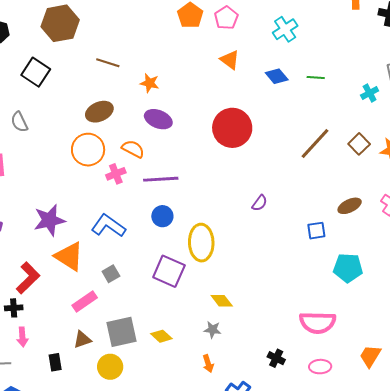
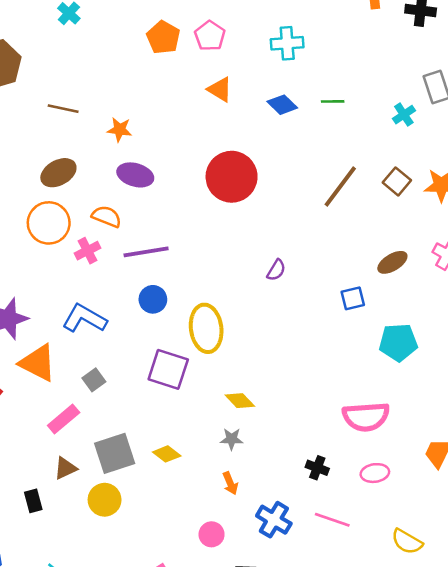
cyan cross: (285, 29) -> (287, 43), turned 35

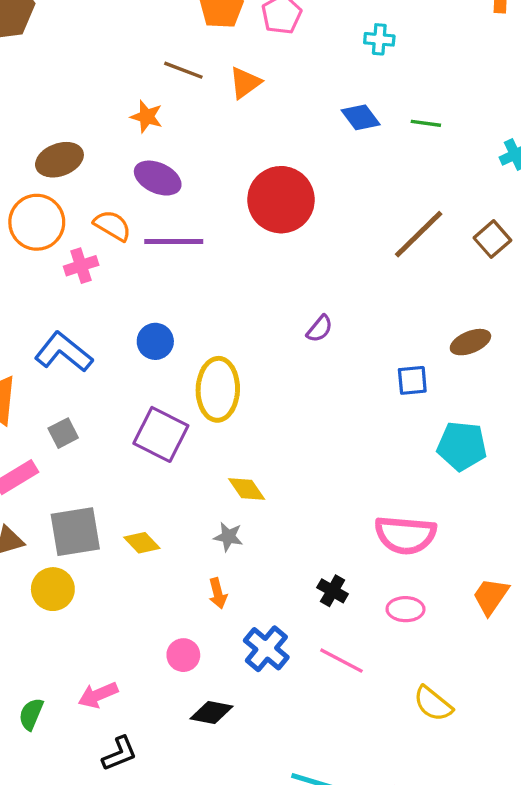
cyan cross: (287, 43) -> (379, 39), size x0.7
orange triangle: (220, 89) -> (245, 83), moved, turned 44
brown line: (63, 109) -> (183, 70), moved
purple line: (146, 252) -> (174, 241), moved

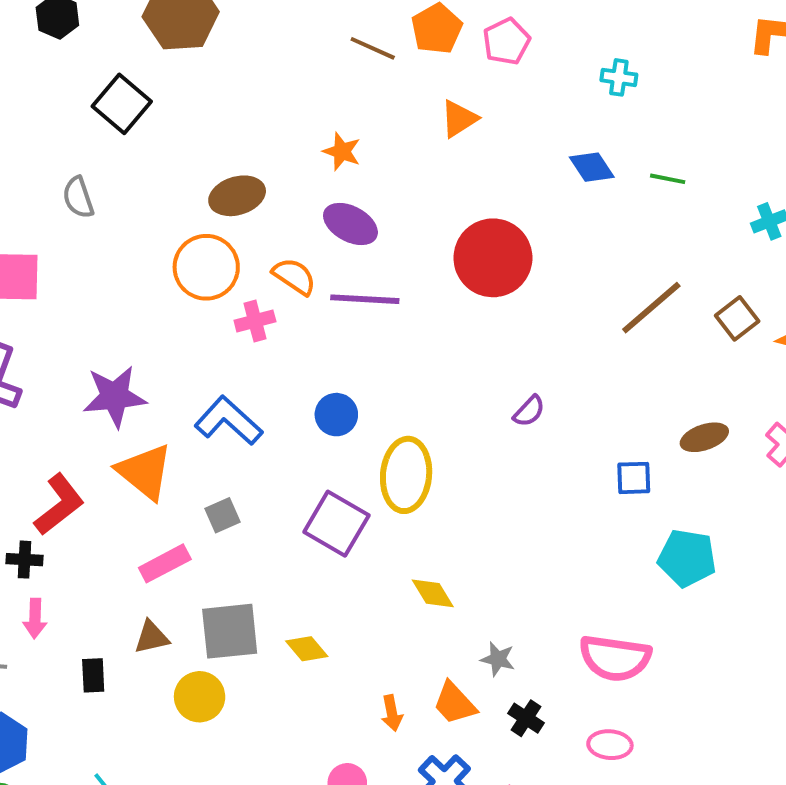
brown line: (183, 70) -> (373, 48), moved
gray star: (228, 537) -> (498, 659), moved
orange trapezoid: (491, 596) -> (455, 703), moved, turned -81

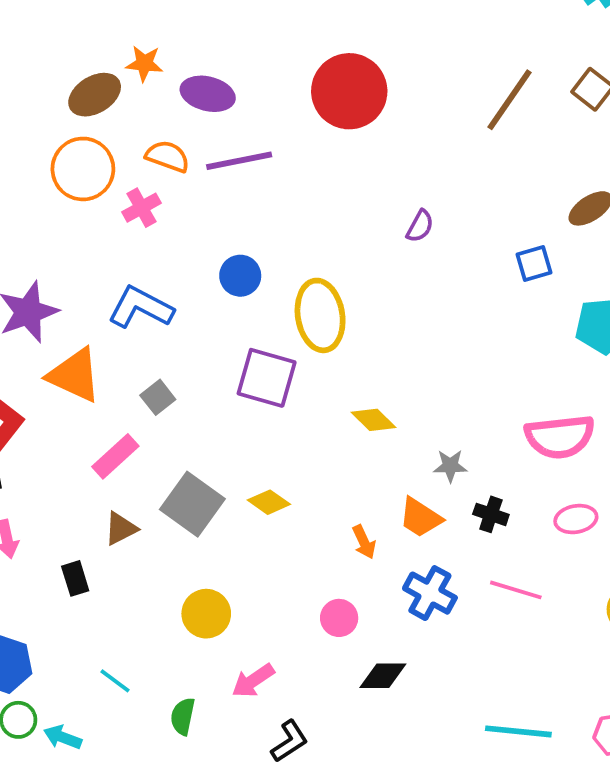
orange star: (342, 152) -> (144, 63), moved
gray square: (230, 631) -> (192, 504), turned -34
yellow circle: (200, 697) -> (206, 614), moved

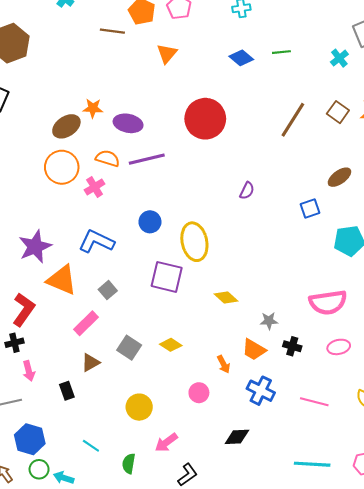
gray square: (192, 504) -> (129, 348), size x0.7
pink line: (516, 590) -> (314, 402), moved
pink circle: (339, 618) -> (199, 393), moved

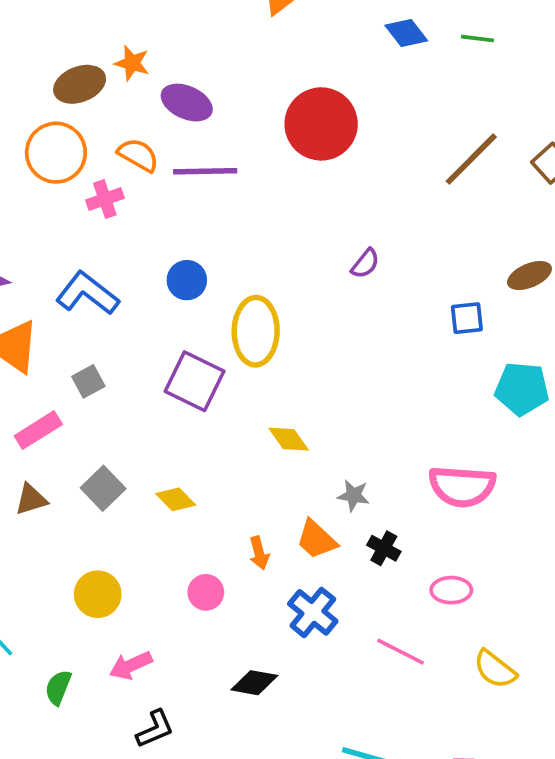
pink ellipse: (339, 347) -> (451, 590), moved

